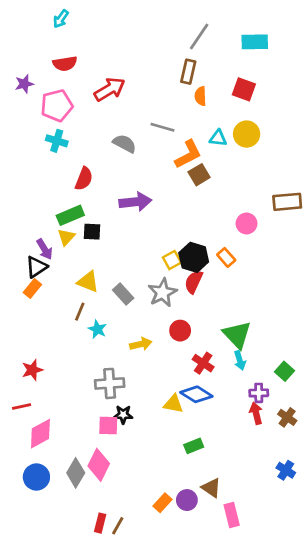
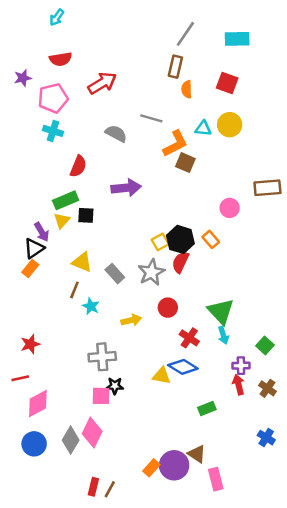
brown square: (199, 175) -> (185, 163), turned -36
green rectangle: (194, 446) -> (207, 409), moved
purple circle: (187, 500) -> (174, 465), size x1.5

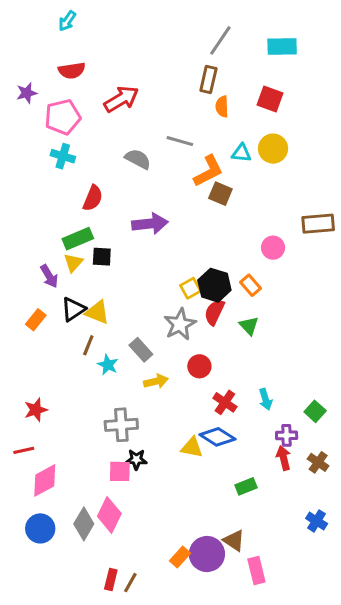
black triangle: (34, 248) -> (73, 309), moved
gray rectangle: (115, 274) -> (141, 350), moved
green triangle: (221, 311) -> (249, 326), moved, size x0.6

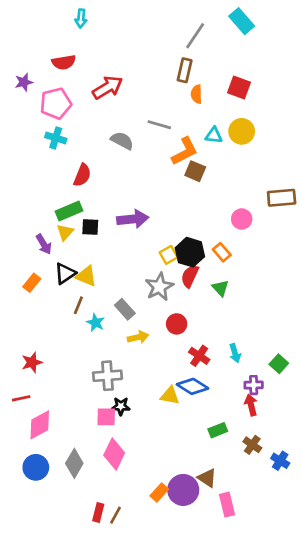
cyan arrow: (67, 21) -> (81, 18), moved, turned -30
cyan rectangle: (282, 46) -> (242, 21), moved, turned 50
purple arrow: (150, 224) -> (133, 219), moved
brown cross: (318, 462) -> (252, 445), moved
pink diamond: (109, 515) -> (114, 454), moved

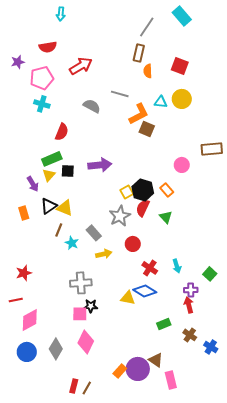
orange rectangle: (32, 283) -> (24, 213), turned -56

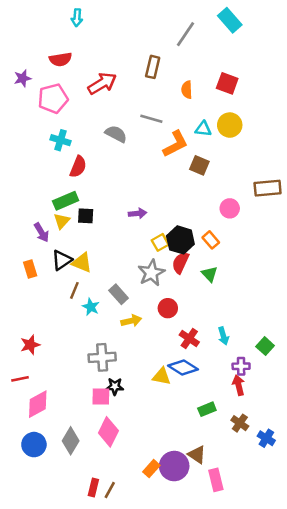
brown rectangle: (139, 53) -> (153, 67), moved
cyan cross: (42, 104) -> (60, 140), moved
brown square: (147, 129) -> (199, 165), moved
purple arrow: (100, 165) -> (138, 213), moved, size x0.6

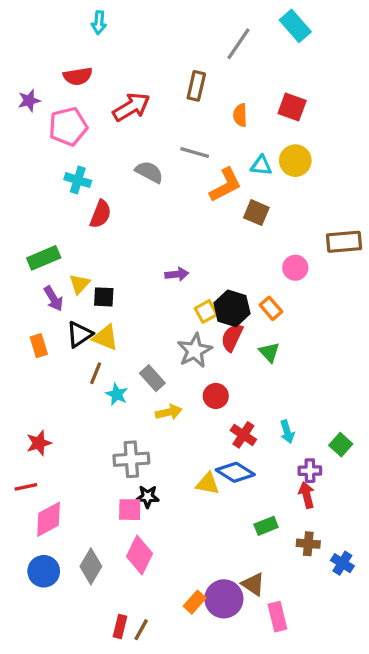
green rectangle: (66, 201) -> (44, 258), moved
black square: (86, 216) -> (104, 297), moved
brown cross: (240, 423) -> (308, 544), turned -30

